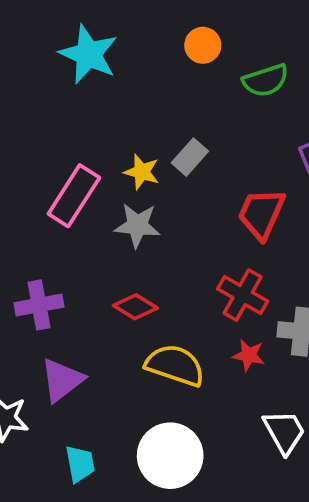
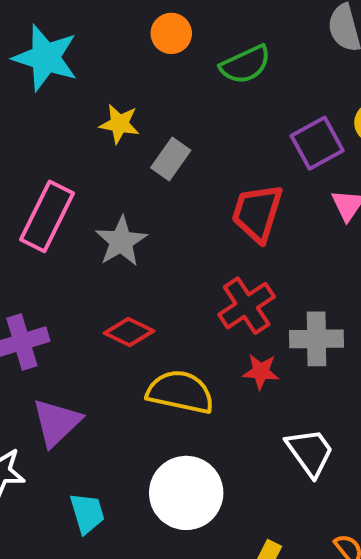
yellow star: (142, 172) -> (119, 124), moved
gray star: (137, 225) -> (121, 241), turned -30
red cross: (243, 295) -> (247, 306), turned 33

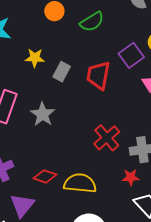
red trapezoid: (257, 213) -> (98, 75), moved
red diamond: (129, 332) -> (45, 176), moved
red star: (261, 372) -> (131, 177), moved

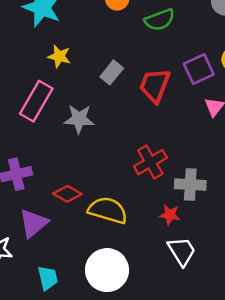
yellow star: (35, 58) -> (59, 56), moved
gray star: (43, 114) -> (79, 119), turned 30

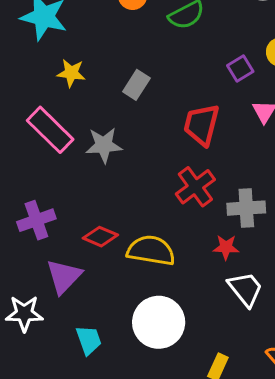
purple square: (199, 69) -> (240, 69), size x0.7
red trapezoid: (155, 85) -> (201, 125), moved
pink rectangle: (36, 101) -> (50, 130), turned -69

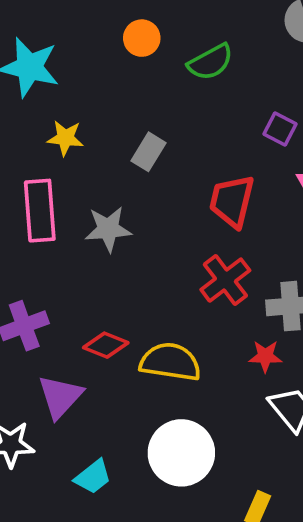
purple square: (240, 69) -> (280, 129), turned -30
pink rectangle: (50, 130) -> (40, 211), turned 42
cyan trapezoid: (89, 340) -> (93, 477), turned 72

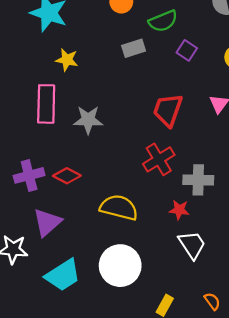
purple square: (280, 129) -> (187, 50), moved
gray rectangle: (149, 152) -> (134, 48), moved, turned 35
red diamond: (106, 345) -> (67, 176), moved
cyan trapezoid: (93, 477) -> (63, 275), size x1.5

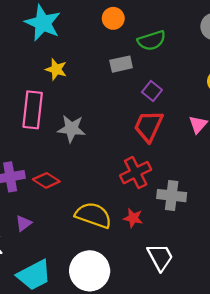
purple square: (187, 50) -> (152, 91), moved
red star: (179, 210) -> (133, 218), moved
purple triangle: (47, 222) -> (24, 223), size x0.6

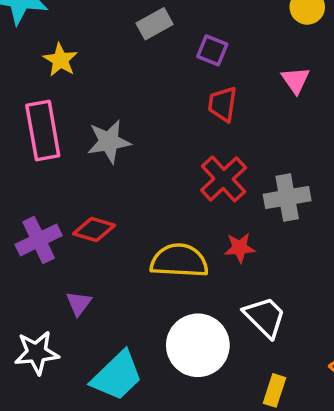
yellow star: (56, 69) -> (60, 60), turned 30
red trapezoid: (149, 126) -> (223, 104), size x0.7
white trapezoid: (160, 257) -> (265, 317), moved

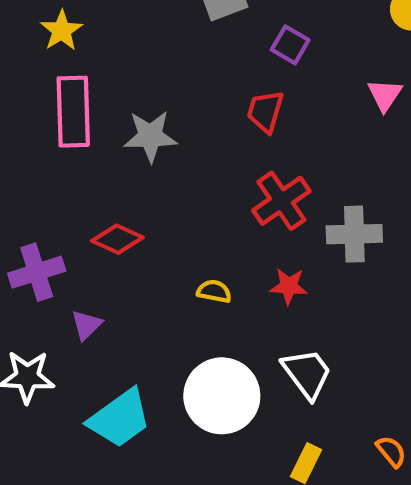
yellow star: (60, 60) -> (62, 31), moved
red trapezoid: (223, 104) -> (265, 111), moved
purple cross: (39, 240) -> (37, 272), moved
yellow semicircle: (179, 261) -> (214, 291), size x0.5

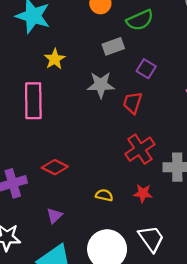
yellow star: (62, 31) -> (55, 59), moved
gray star: (150, 136) -> (101, 85), moved
purple triangle: (86, 325) -> (54, 216), moved

